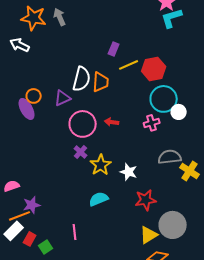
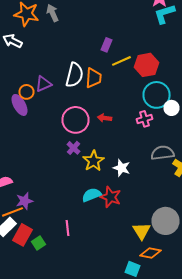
purple triangle: (63, 98) -> (44, 84), moved
red star: (146, 200) -> (110, 197), moved, turned 30
yellow triangle: (149, 235) -> (142, 231), turned -30
red rectangle: (30, 239) -> (22, 235), size x1.5

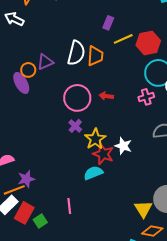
red star: (110, 197) -> (103, 154), moved

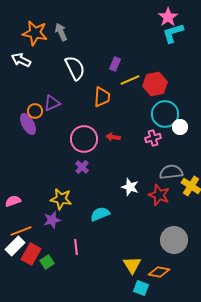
white semicircle: (76, 53) -> (75, 68), moved, turned -40
yellow star: (95, 139) -> (61, 199), moved, turned -30
red star: (103, 154) -> (159, 195), moved
purple star: (26, 179) -> (52, 220), moved
yellow triangle: (143, 209) -> (132, 265), moved

